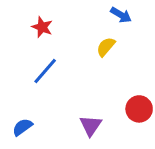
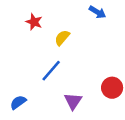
yellow semicircle: (106, 47) -> (62, 38), moved
blue line: (45, 71) -> (51, 71), moved

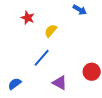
purple triangle: (73, 101) -> (60, 83), turned -35

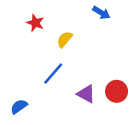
purple triangle: (60, 83) -> (86, 94), moved

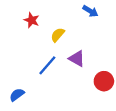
purple triangle: (86, 94) -> (77, 59), moved

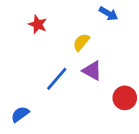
yellow semicircle: (58, 35) -> (81, 42), moved

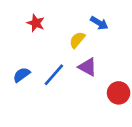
blue arrow: (108, 14) -> (99, 23), moved
blue semicircle: (20, 114) -> (22, 75), moved

